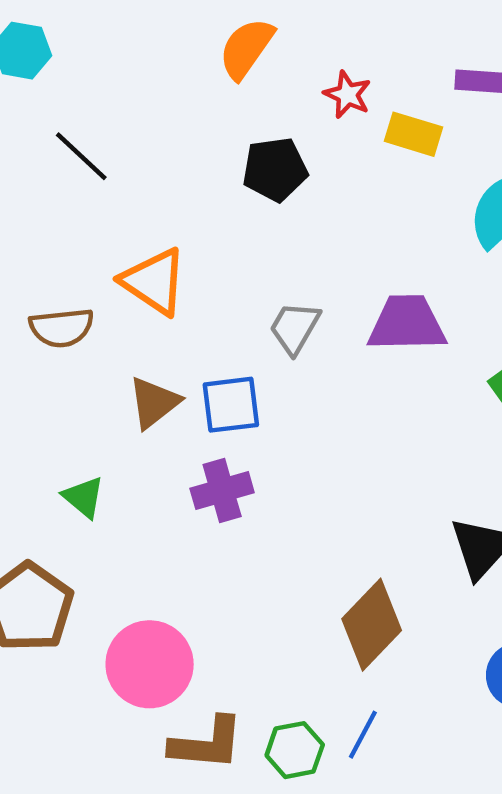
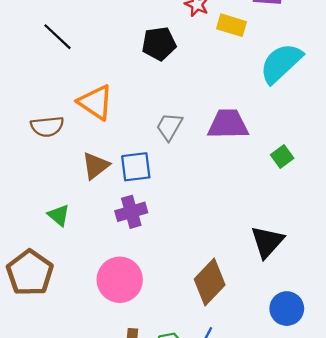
pink circle: (150, 664) -> (120, 280), moved

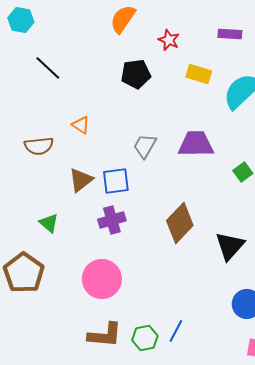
yellow rectangle: (231, 25) -> (199, 74), moved
orange triangle: (96, 102) -> (81, 125), size x0.6
brown diamond: (210, 282) -> (180, 223), moved

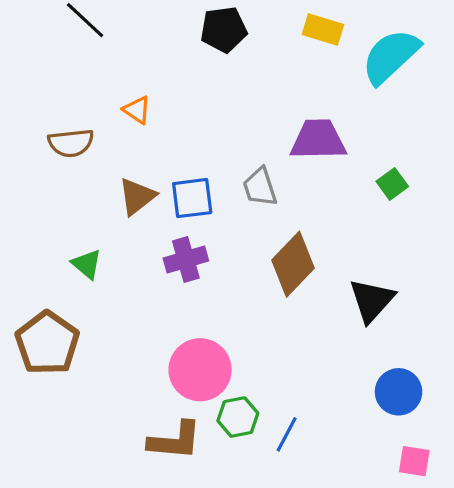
gray trapezoid: (145, 146) -> (260, 187), moved, turned -48
pink circle: (102, 279) -> (200, 370), moved
green hexagon: (145, 338) -> (238, 417), moved

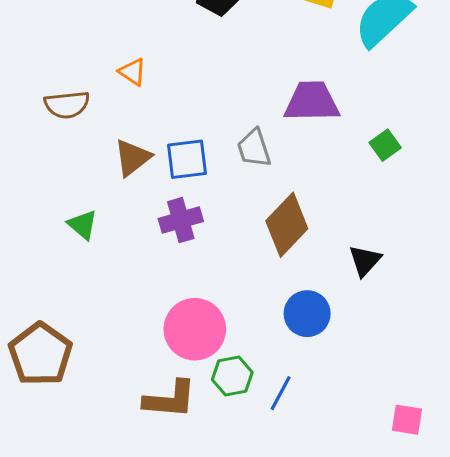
black triangle: (372, 300) -> (365, 261), size x0.7
brown pentagon: (47, 343) -> (40, 354), moved
blue circle: (399, 392) -> (307, 314), moved

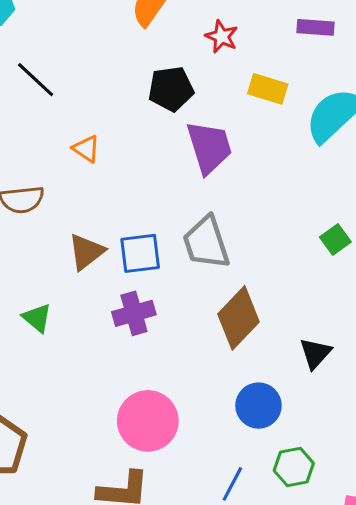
orange triangle: (132, 72) -> (86, 149), moved
purple trapezoid: (312, 101) -> (209, 147), moved, turned 74
gray trapezoid: (254, 148) -> (206, 243), size x1.4
green hexagon: (232, 376) -> (294, 467), moved

